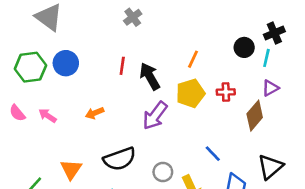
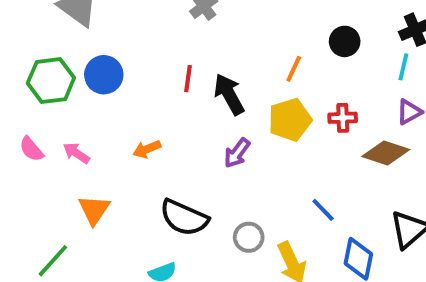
black circle: (244, 47) -> (345, 41), moved
purple arrow: (155, 116) -> (237, 153), size x0.7
brown diamond: (255, 116) -> (386, 153), turned 68
black semicircle: (120, 159) -> (184, 218), turned 44
orange triangle: (71, 169) -> (94, 210), moved

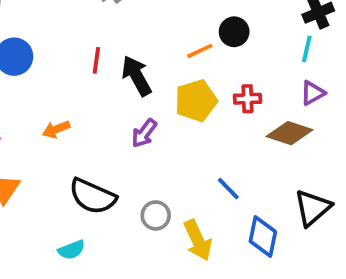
black circle: (345, 41) -> (234, 32), moved
orange line: (294, 69) -> (200, 51), turned 40

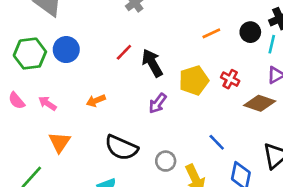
black circle: (234, 32) -> (250, 32), moved
orange line: (200, 51) -> (211, 33), moved
red line: (96, 60) -> (124, 52), turned 36
red cross: (248, 99) -> (230, 79), turned 30

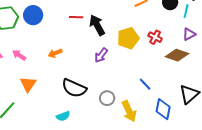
red line: (124, 52) -> (76, 17), turned 48

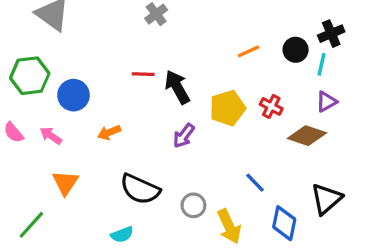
blue circle: (33, 15) -> (74, 95), moved

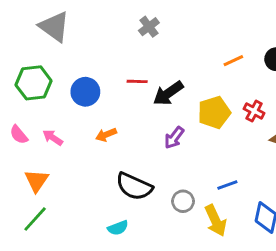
black arrow: (177, 87) -> (168, 93), turned -96
blue circle: (74, 95) -> (85, 92), moved
orange triangle: (65, 183) -> (37, 181), moved
blue line: (255, 183) -> (227, 185), moved, turned -66

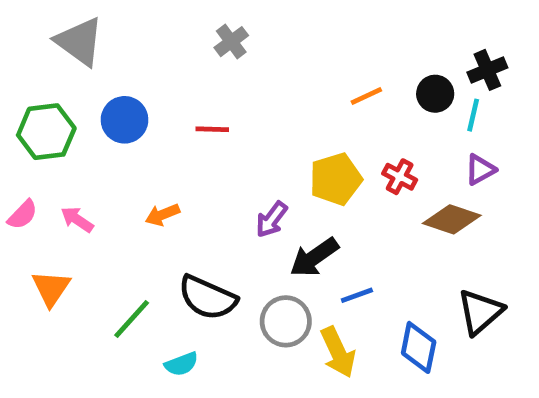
blue circle: (85, 92) -> (125, 120), moved
black arrow: (168, 93) -> (314, 257), moved
pink semicircle: (19, 135) -> (23, 215), turned -96
gray circle: (183, 201) -> (286, 321), size x1.4
green line: (35, 219) -> (132, 319), moved

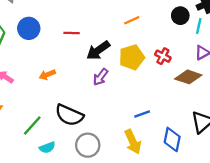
orange line: (366, 96) -> (132, 20), moved
black arrow: (314, 257) -> (98, 50), moved
gray circle: (286, 321) -> (88, 145), moved
cyan semicircle: (181, 364) -> (47, 147), moved

